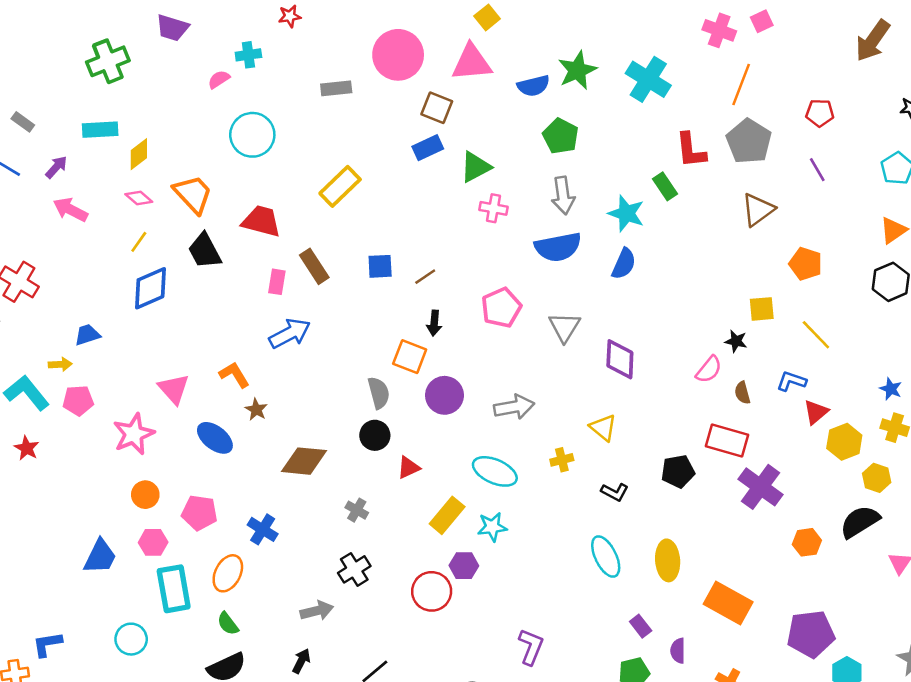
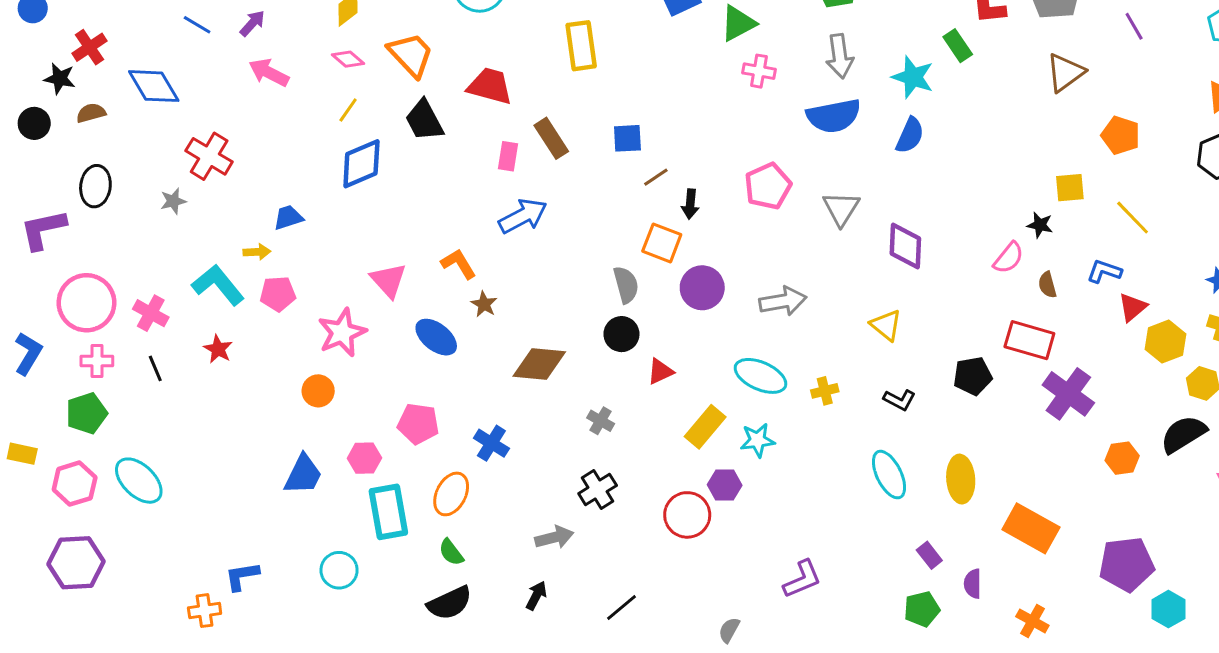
yellow rectangle: (340, 186) -> (581, 46), turned -54
brown line: (425, 277) -> (656, 177), moved
yellow cross: (562, 460) -> (825, 391), moved
orange circle: (145, 495) -> (318, 391), moved
purple L-shape: (531, 647) -> (802, 579), turned 45

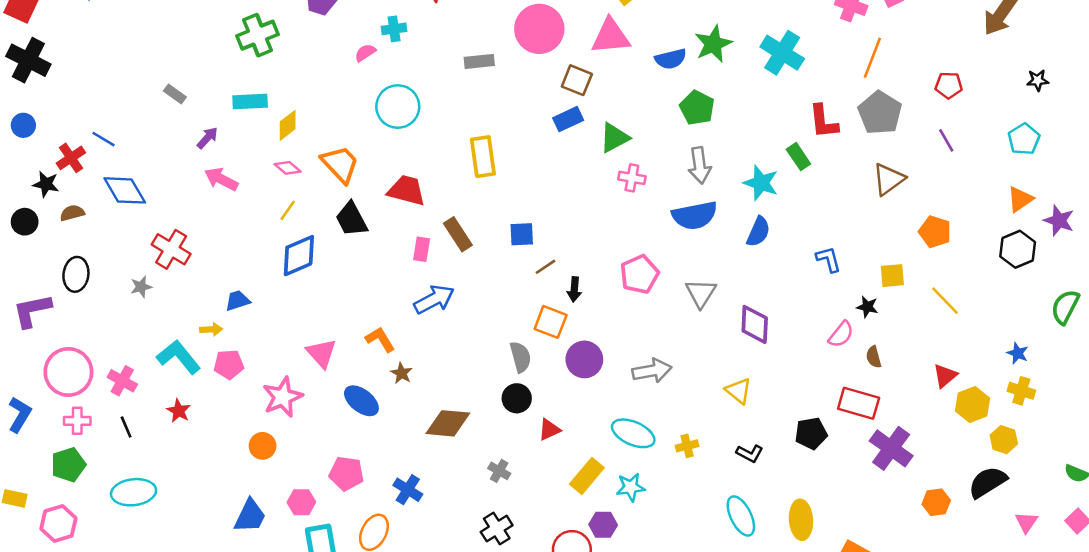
blue line: (197, 25) -> (104, 139), moved
blue L-shape: (1104, 271) -> (829, 259), moved, turned 56
cyan ellipse: (139, 481) -> (134, 492), moved, turned -51

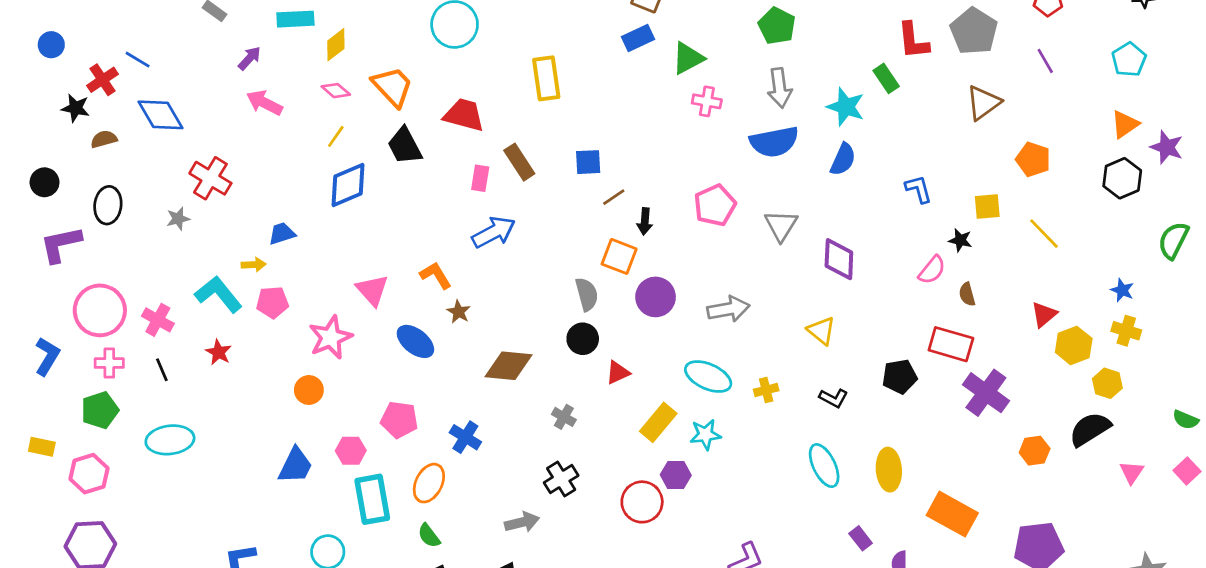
black circle: (25, 222) -> (45, 182), moved

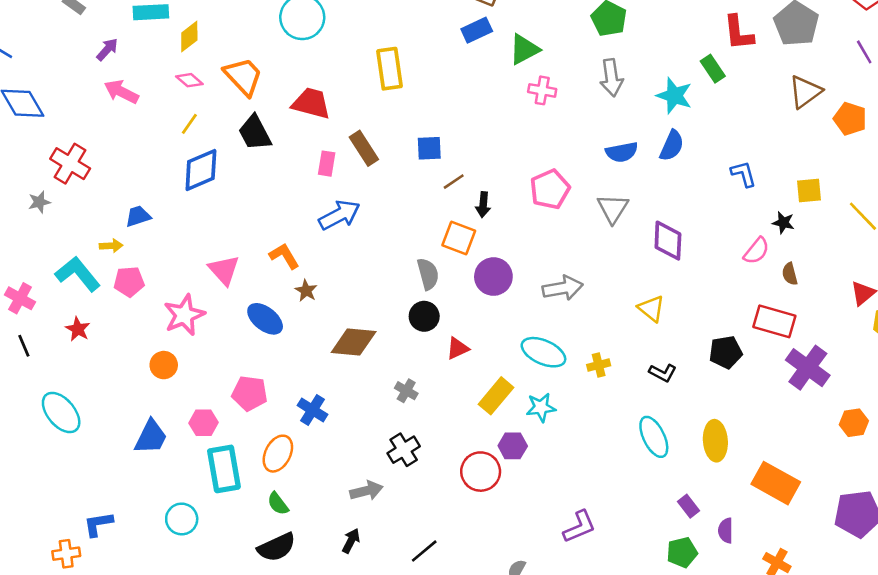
blue semicircle: (774, 142) -> (622, 152), moved, size x0.7
orange pentagon: (1033, 159) -> (850, 119), moved
cyan ellipse: (170, 440) -> (61, 413), moved, turned 57

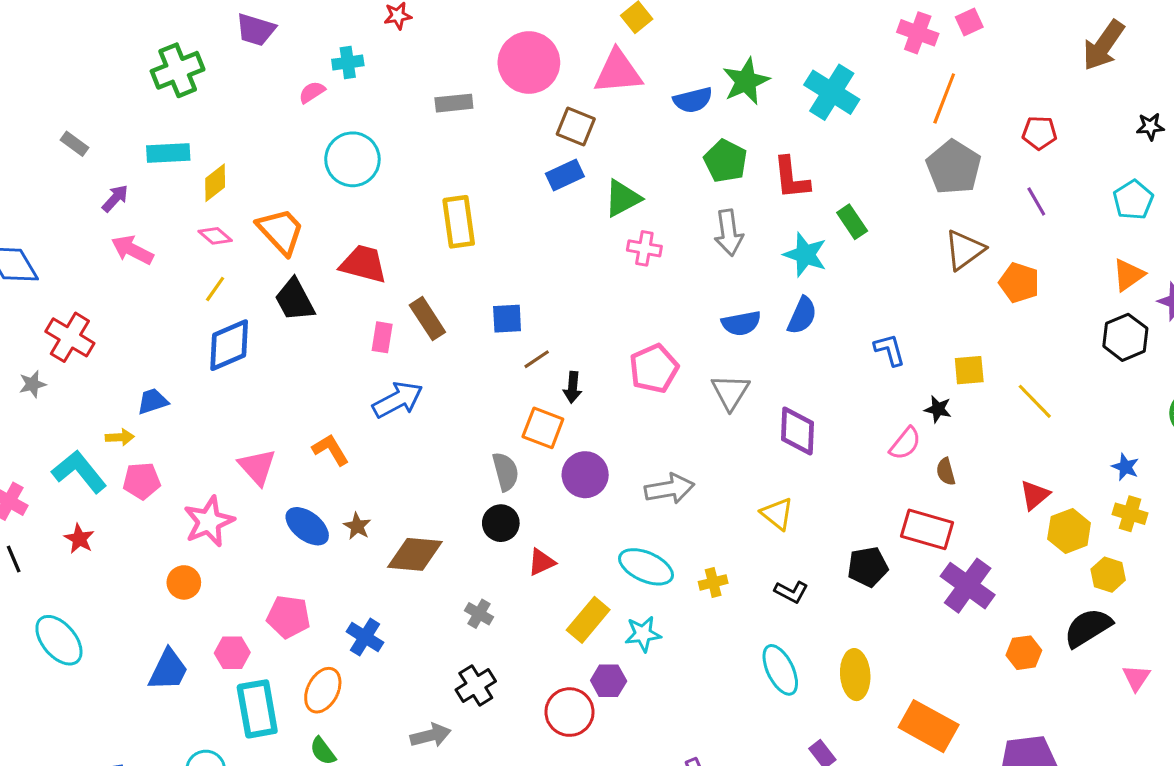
red L-shape: (738, 33) -> (791, 178), moved
brown star: (306, 291) -> (357, 526), moved

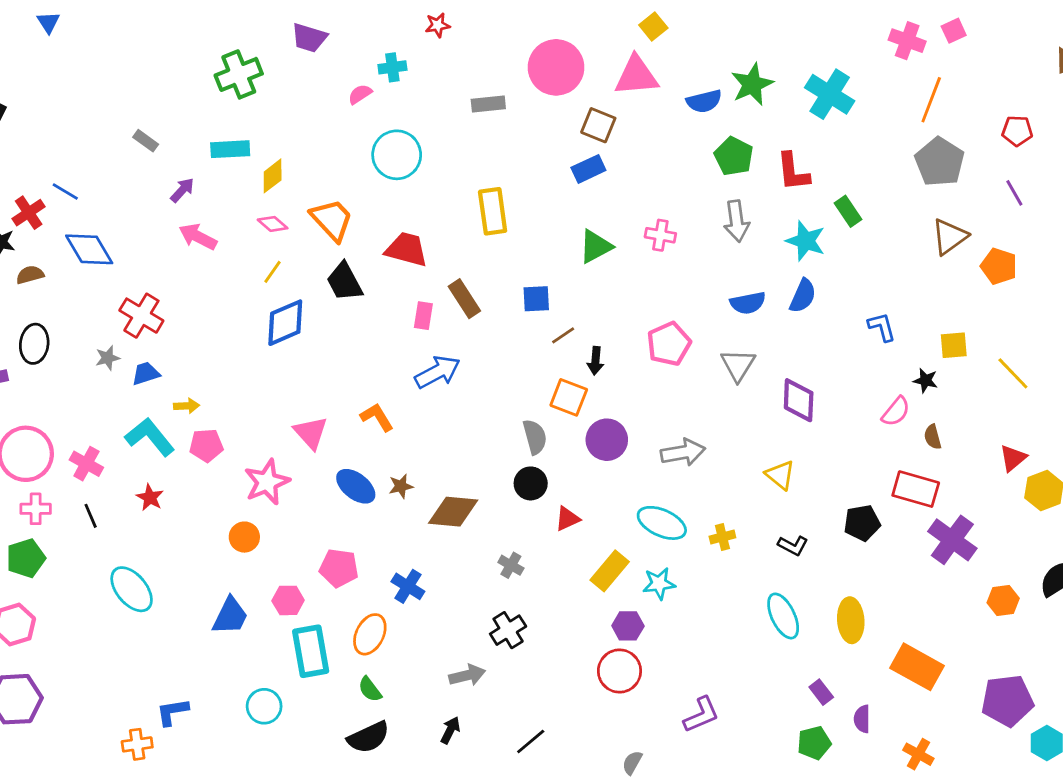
green triangle: (623, 198) -> (596, 246), moved
blue trapezoid: (153, 401) -> (146, 373), moved
brown star: (357, 526) -> (401, 486), turned 30
red circle: (569, 712) -> (619, 671), moved

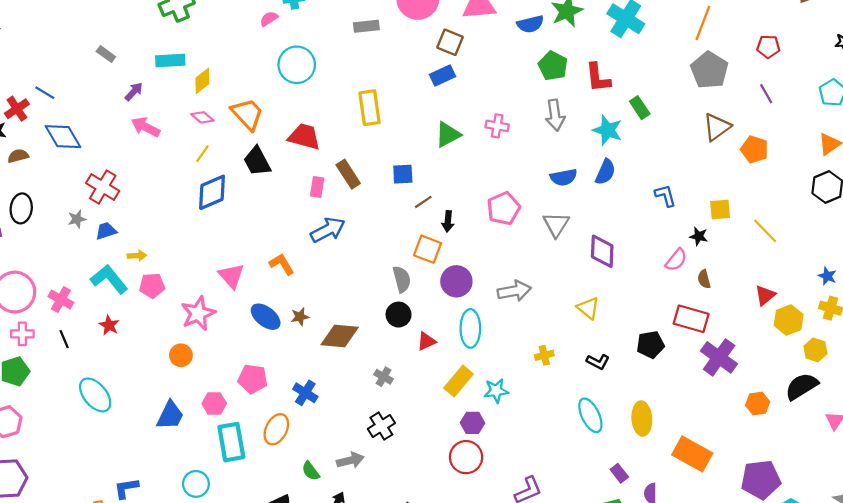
cyan ellipse: (662, 523) -> (470, 328), moved, turned 66
green semicircle: (370, 689) -> (311, 471), moved

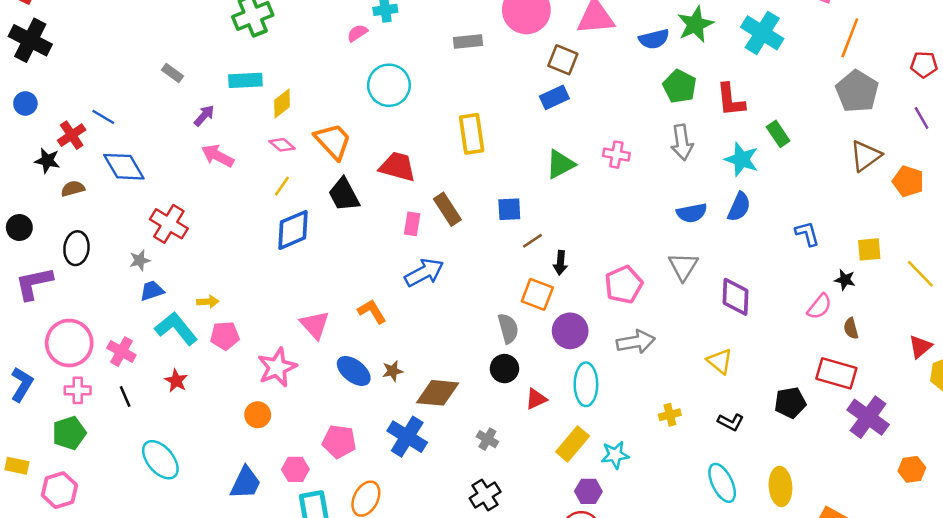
pink pentagon: (504, 208) -> (624, 285), moved
blue trapezoid: (106, 231) -> (152, 291), moved
blue cross: (305, 393) -> (407, 437), moved, size x1.4

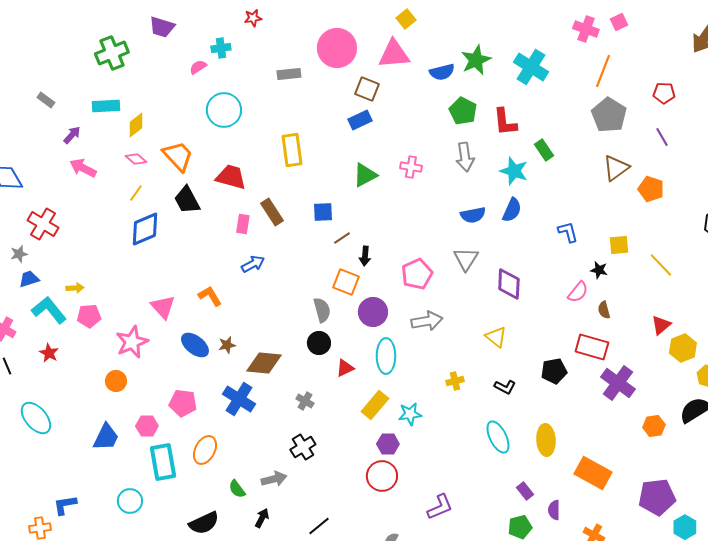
blue arrow: (424, 272) -> (253, 264), size x0.7

